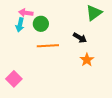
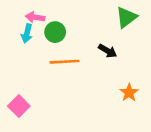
orange star: (87, 60) -> (129, 93), moved

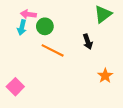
black arrow: (108, 51) -> (88, 42), turned 40
orange line: (65, 62) -> (53, 50), turned 30

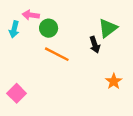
green triangle: (103, 14) -> (108, 28), moved
cyan arrow: (22, 27) -> (14, 29), moved

